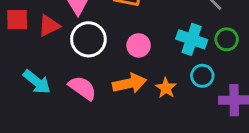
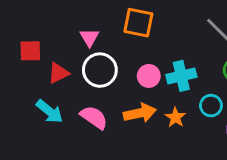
red triangle: (49, 26) -> (58, 73), moved
cyan cross: (192, 39) -> (181, 76), moved, turned -32

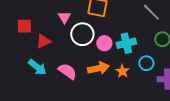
white circle: (100, 70) -> (82, 34), moved

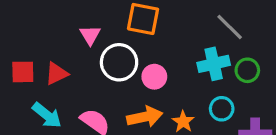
red square: (24, 26) -> (23, 72), moved
cyan cross: (126, 43) -> (214, 64), moved

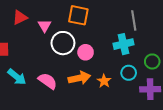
gray line: (230, 27) -> (134, 20), turned 36
green circle: (247, 70) -> (152, 61), moved
red triangle: (57, 73) -> (20, 17), moved

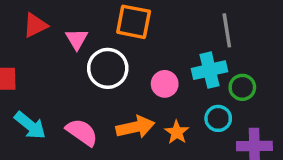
pink circle: (86, 52) -> (165, 84), moved
green circle: (152, 61) -> (242, 87), moved

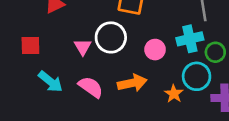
pink triangle: (77, 39) -> (83, 47), moved
cyan circle: (218, 118) -> (197, 76), size x1.4
orange star: (177, 132) -> (174, 94), moved

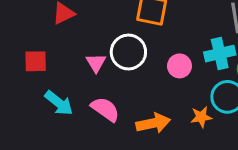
orange arrow: (132, 83) -> (153, 123), moved
orange star: (174, 94) -> (201, 117), turned 30

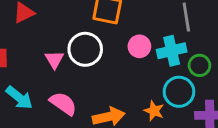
pink circle: (179, 66) -> (139, 46), moved
orange star: (201, 117) -> (154, 111), turned 30

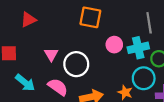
white circle: (85, 49) -> (76, 64), moved

